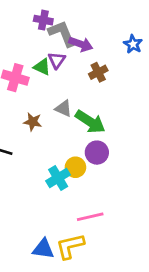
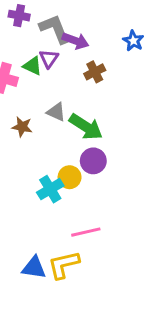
purple cross: (43, 20) -> (19, 16), moved

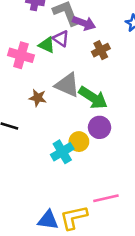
purple triangle: (49, 59) -> (61, 39), turned -30
gray triangle: (56, 112) -> (67, 85), size x1.5
pink line: (86, 232) -> (106, 198), moved

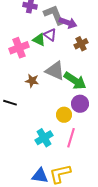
pink cross: (21, 55) -> (19, 48), turned -36
cyan cross: (62, 152) -> (44, 138), moved
pink line: (106, 198) -> (71, 138), moved, turned -60

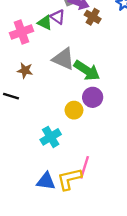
brown cross: (81, 44) -> (93, 17), moved, turned -32
brown star: (32, 81) -> (25, 70), moved
pink line: (71, 138) -> (84, 167), moved

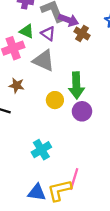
green triangle: (45, 23) -> (27, 31), moved
gray triangle: (63, 59) -> (44, 61), moved
green arrow: (87, 70) -> (76, 85), turned 55
yellow circle: (74, 110) -> (55, 100), moved

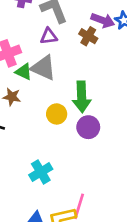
purple arrow: (68, 20) -> (103, 20), moved
green triangle: (27, 31) -> (24, 72), moved
purple triangle: (48, 33) -> (49, 36), turned -42

